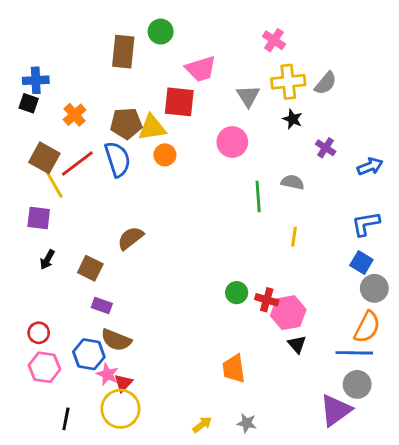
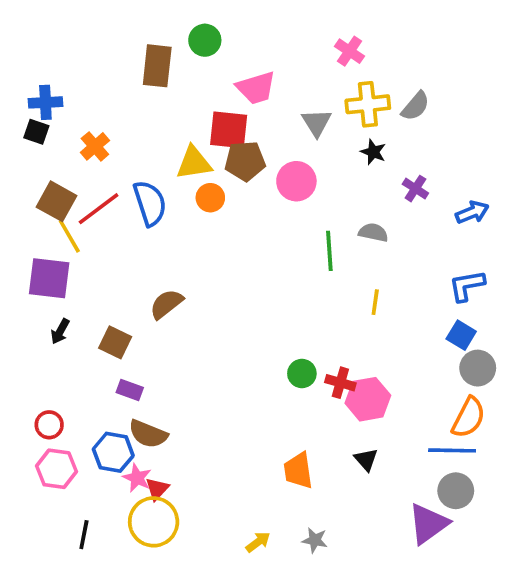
brown pentagon: (126, 123) -> (245, 161), moved
purple square: (39, 218) -> (49, 278), size x1.4
black triangle: (297, 344) -> (366, 460), moved

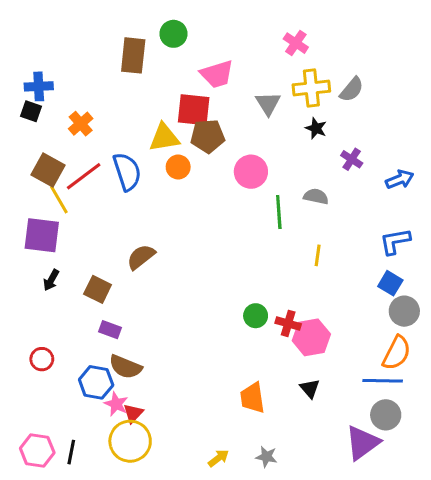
pink circle: (296, 181) -> (251, 172), moved
pink hexagon: (56, 469) -> (37, 450), moved

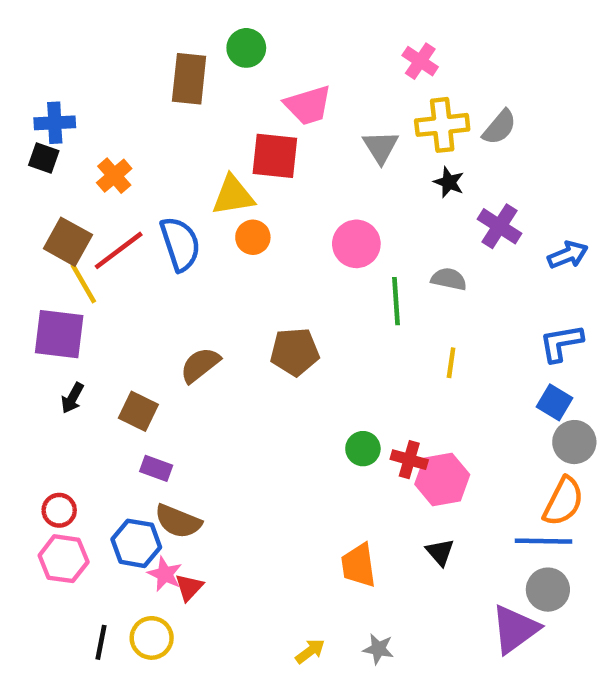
brown pentagon: (208, 136) -> (295, 352), moved
purple cross: (352, 159) -> (499, 226), size x1.4
yellow circle: (130, 441) -> (152, 638), moved, size x0.7
pink hexagon: (37, 450) -> (64, 559), moved

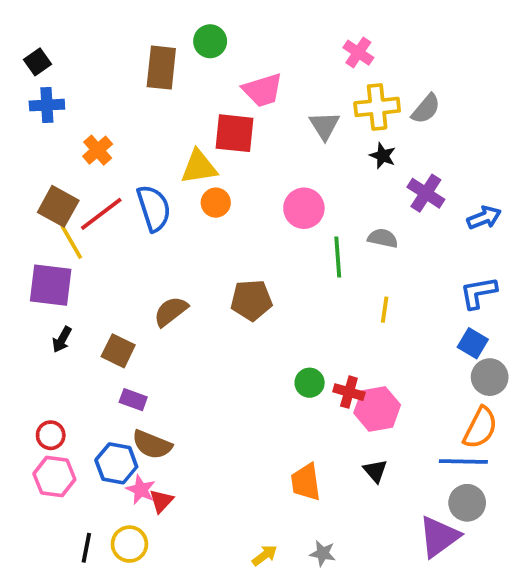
black square: (44, 158) -> (38, 62), moved, turned 36

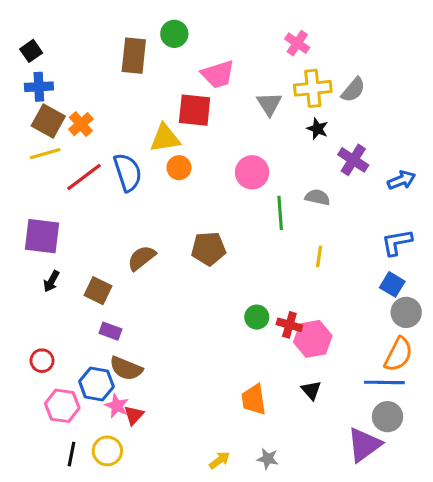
brown square: (58, 206) -> (48, 121), moved
yellow line: (71, 242) -> (45, 154), moved, turned -76
pink hexagon: (54, 477) -> (62, 406), moved

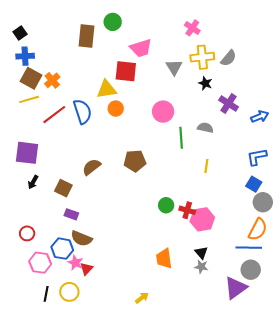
gray star: (268, 459) -> (201, 267), moved

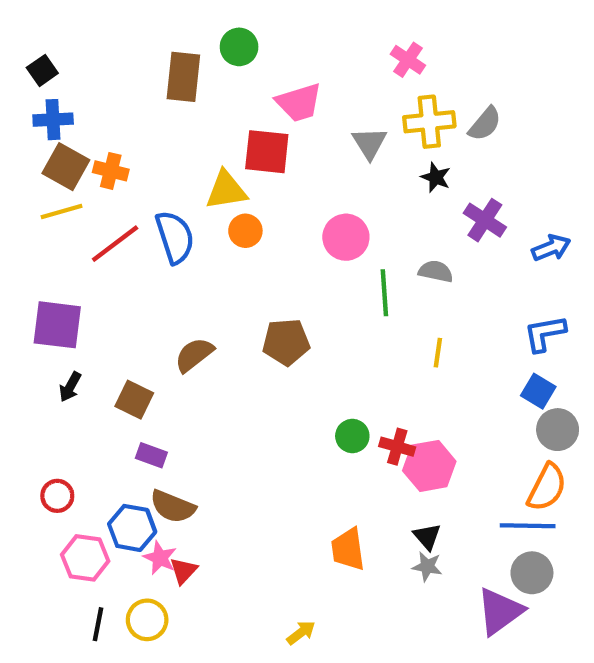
orange cross: (52, 80) -> (111, 171), turned -35

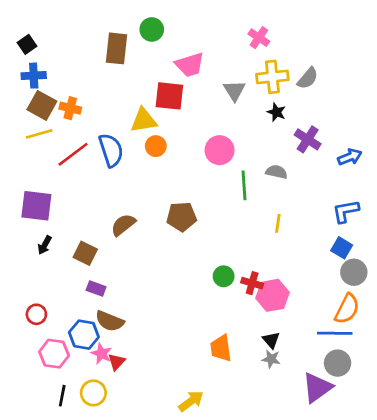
yellow arrow: (301, 633) -> (191, 401), size x1.4

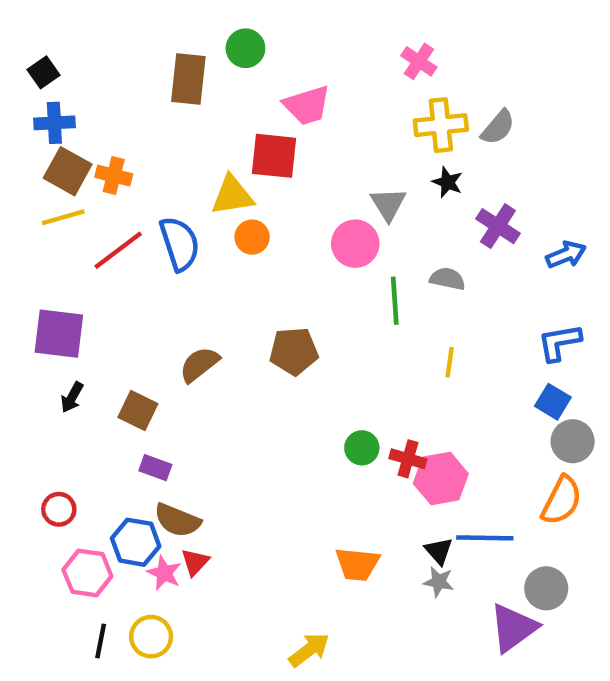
gray triangle: (234, 90) -> (388, 204), moved
blue line: (335, 333) -> (485, 538), moved
orange trapezoid: (221, 348) -> (357, 564), turned -76
red triangle: (116, 362) -> (195, 562), moved

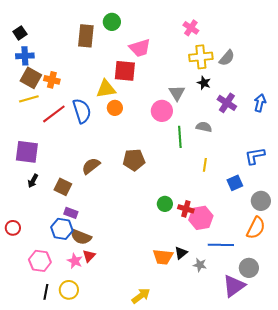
blue arrow: (566, 255) -> (260, 103), moved, turned -54
blue square: (553, 402) -> (235, 183), moved, turned 35
red circle: (59, 509) -> (13, 228), moved
blue hexagon: (136, 542) -> (62, 229), moved
black triangle: (439, 551) -> (181, 253), moved, turned 32

